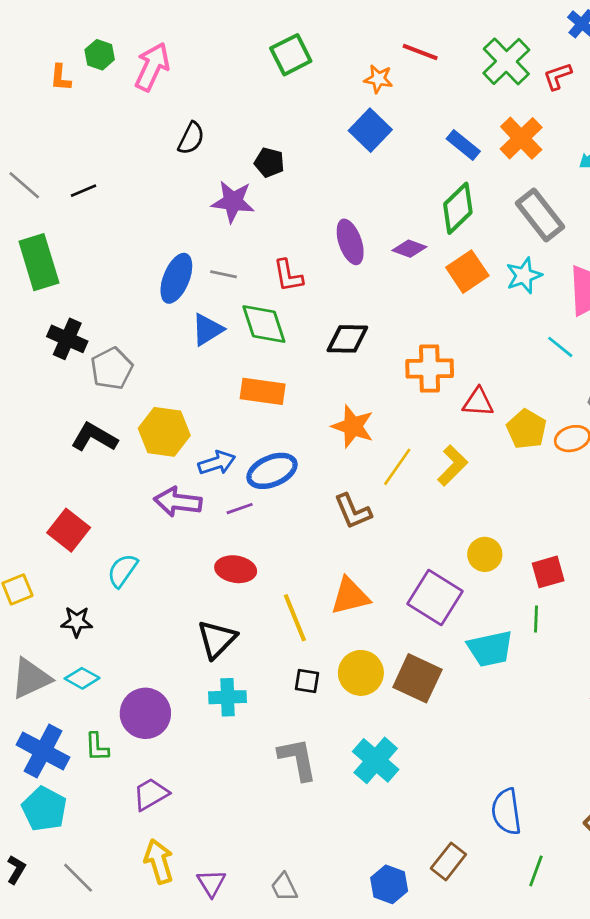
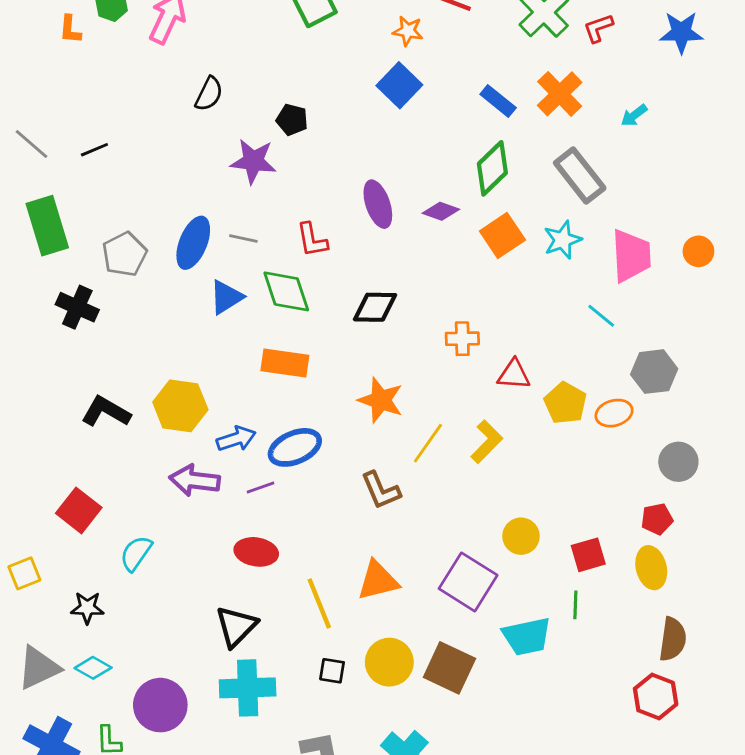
gray pentagon: (112, 369) -> (125, 254), moved
orange cross: (430, 369) -> (462, 339), size x0.7
cyan cross: (228, 697) -> (248, 688), size x1.4

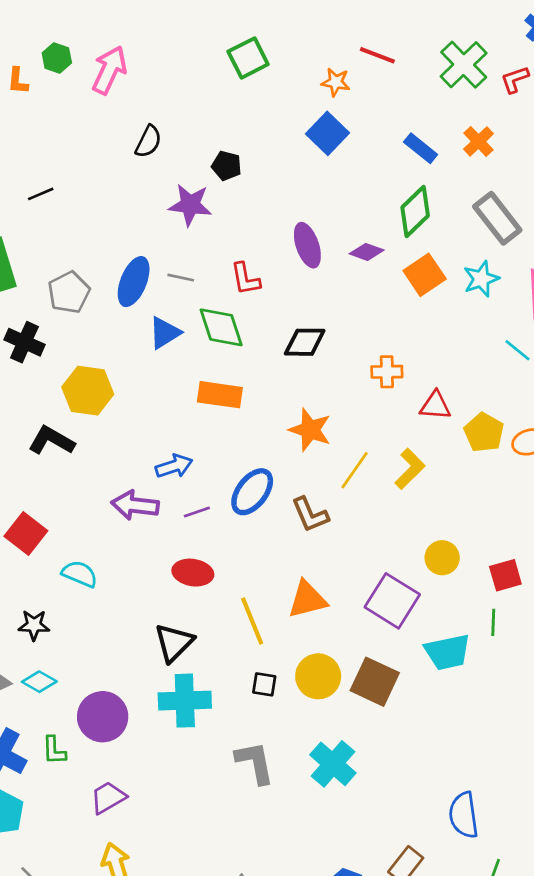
orange cross: (560, 94) -> (478, 141), size x0.7
yellow hexagon: (180, 406) -> (88, 391), moved
blue ellipse: (295, 447) -> (252, 492), moved, turned -30
cyan semicircle: (136, 553) -> (80, 574), turned 78

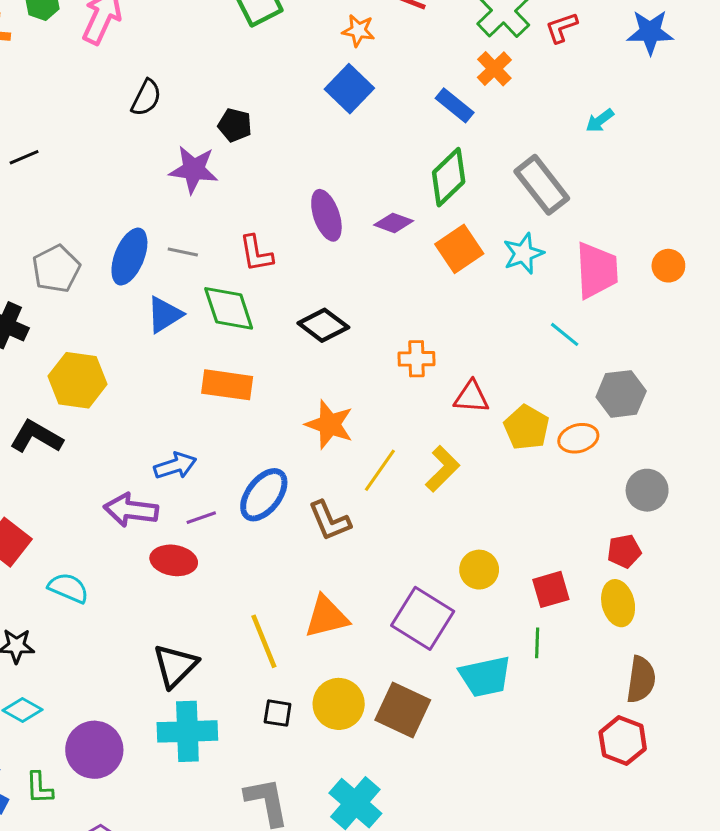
orange cross: (478, 141) -> (494, 69), moved
black diamond: (305, 342) -> (323, 325), turned 36
red ellipse: (193, 573) -> (174, 560), moved

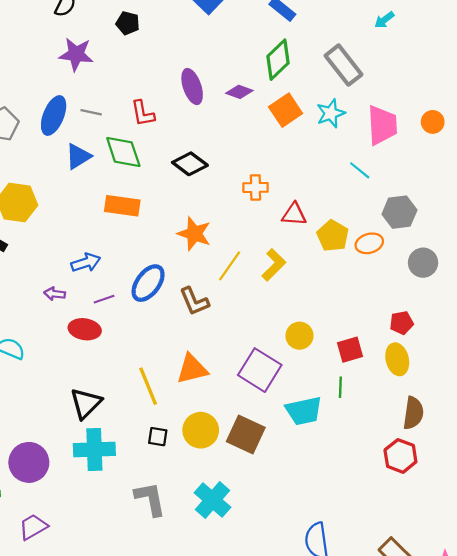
purple star: (194, 169) -> (76, 54), moved
gray circle: (647, 490) -> (423, 263), moved
purple arrow: (131, 510) -> (55, 294), size x0.6

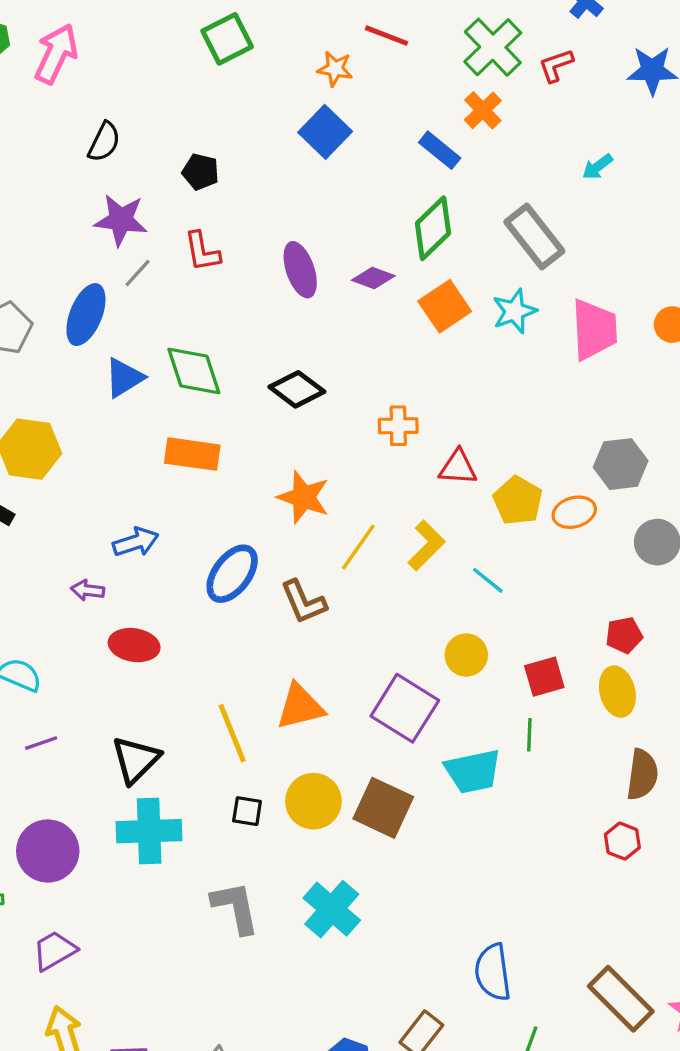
gray line: (91, 112) -> (137, 273), moved, turned -60
red L-shape: (143, 113) -> (202, 251), moved
cyan line: (360, 170) -> (488, 580), moved
purple line: (104, 299) -> (41, 743), moved
red hexagon: (400, 456) -> (622, 841), size x0.7

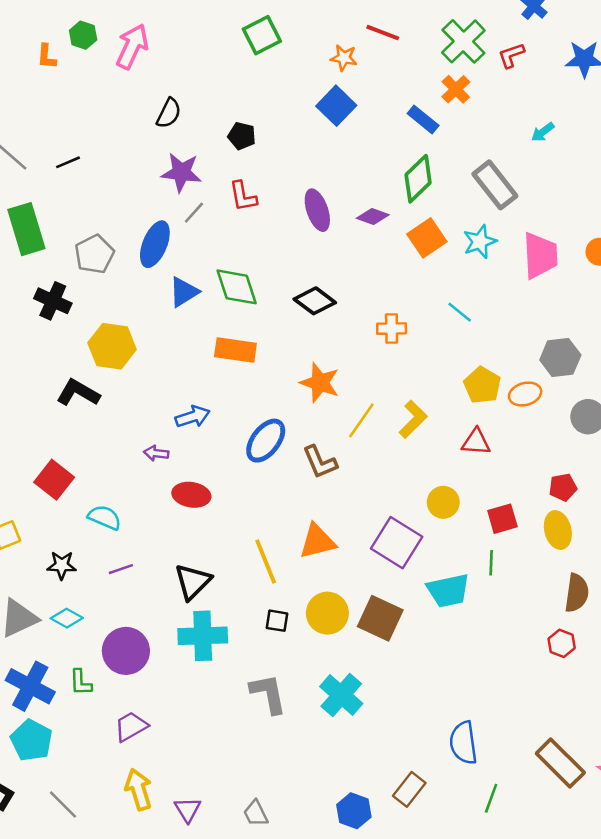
red triangle: (458, 467) -> (476, 442), moved
cyan line: (488, 580) -> (460, 312), moved

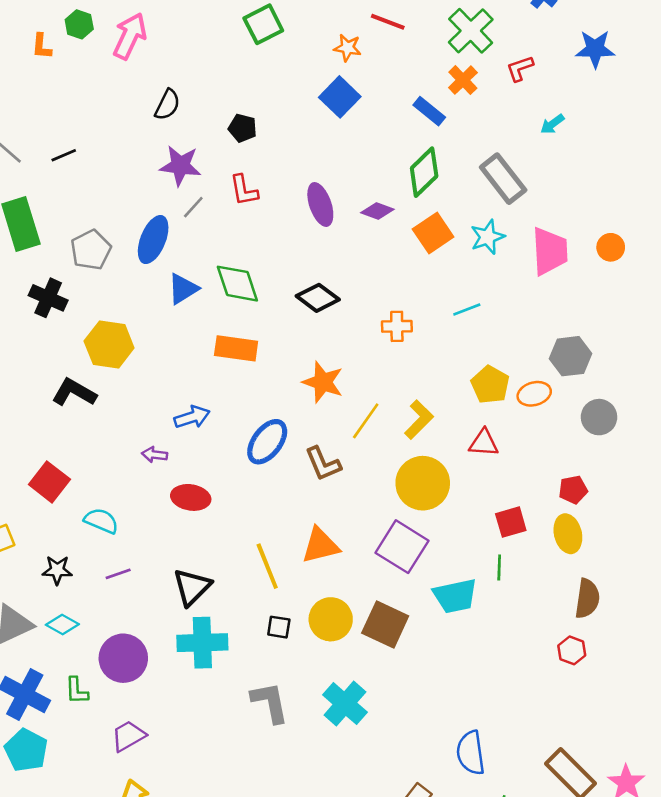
red L-shape: (511, 55) -> (520, 68), moved
cyan line: (460, 312) -> (467, 310), turned -60
yellow circle: (443, 502) -> (423, 483), moved, size x1.6

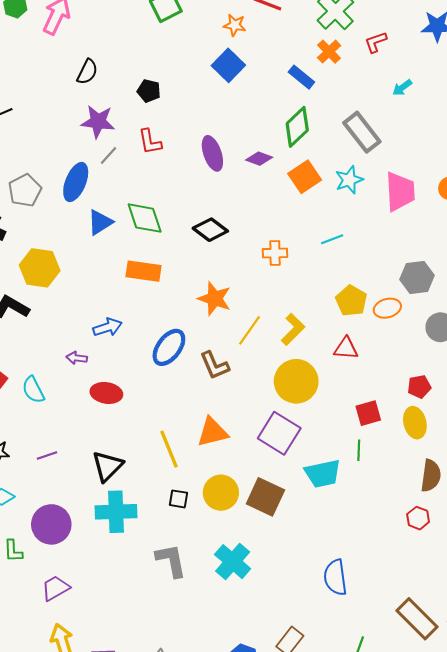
cyan semicircle: (101, 521) -> (33, 390), moved, turned -140
blue semicircle: (471, 753) -> (335, 577), moved

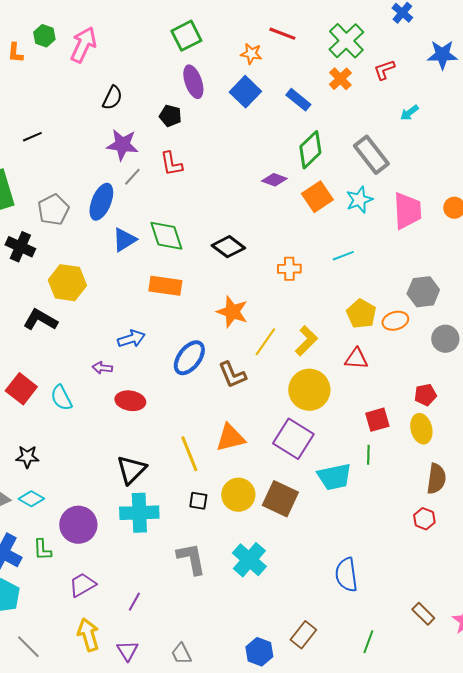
blue rectangle: (301, 77) -> (298, 100), moved
purple ellipse: (212, 153) -> (193, 82), moved
purple line: (47, 456) -> (134, 602), moved, turned -42
brown rectangle: (417, 619) -> (423, 614), size x0.6

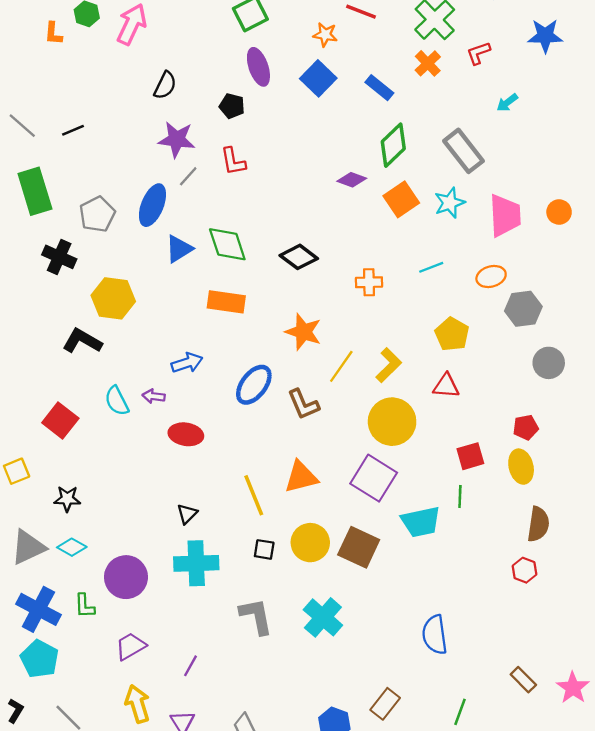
orange ellipse: (395, 321) -> (491, 277), moved
cyan semicircle: (61, 398) -> (117, 401), moved
black triangle: (131, 470) -> (187, 514), size x0.6

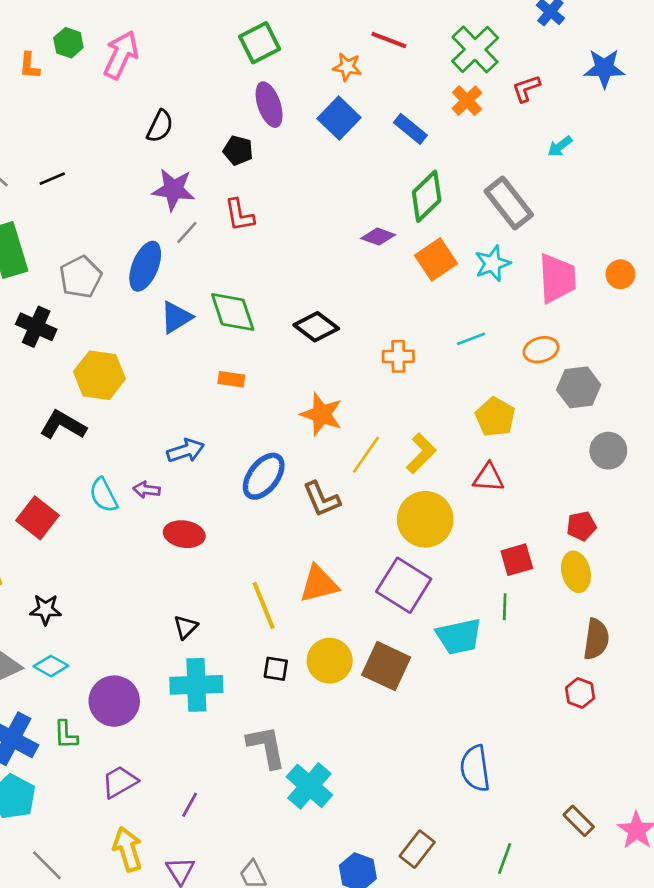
orange rectangle: (226, 302) -> (231, 379), size x0.6
cyan cross: (323, 617) -> (309, 786), moved

